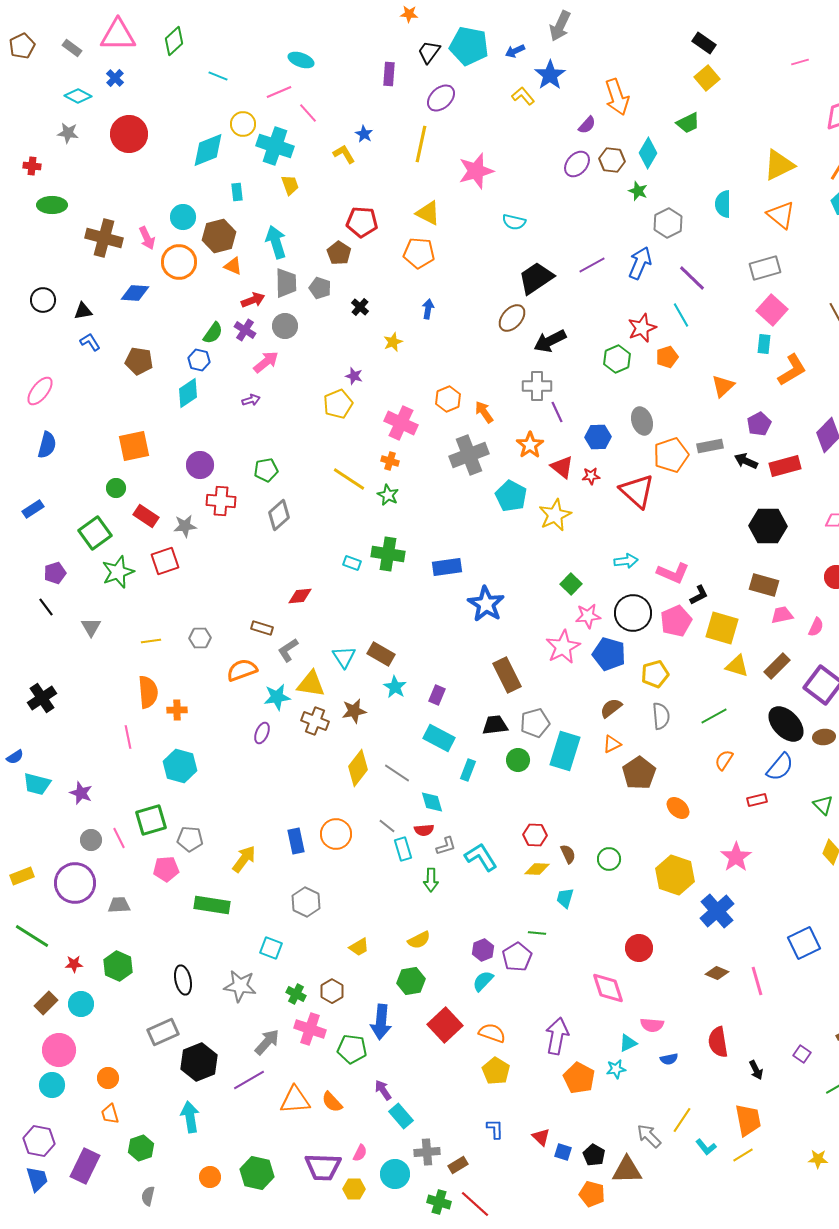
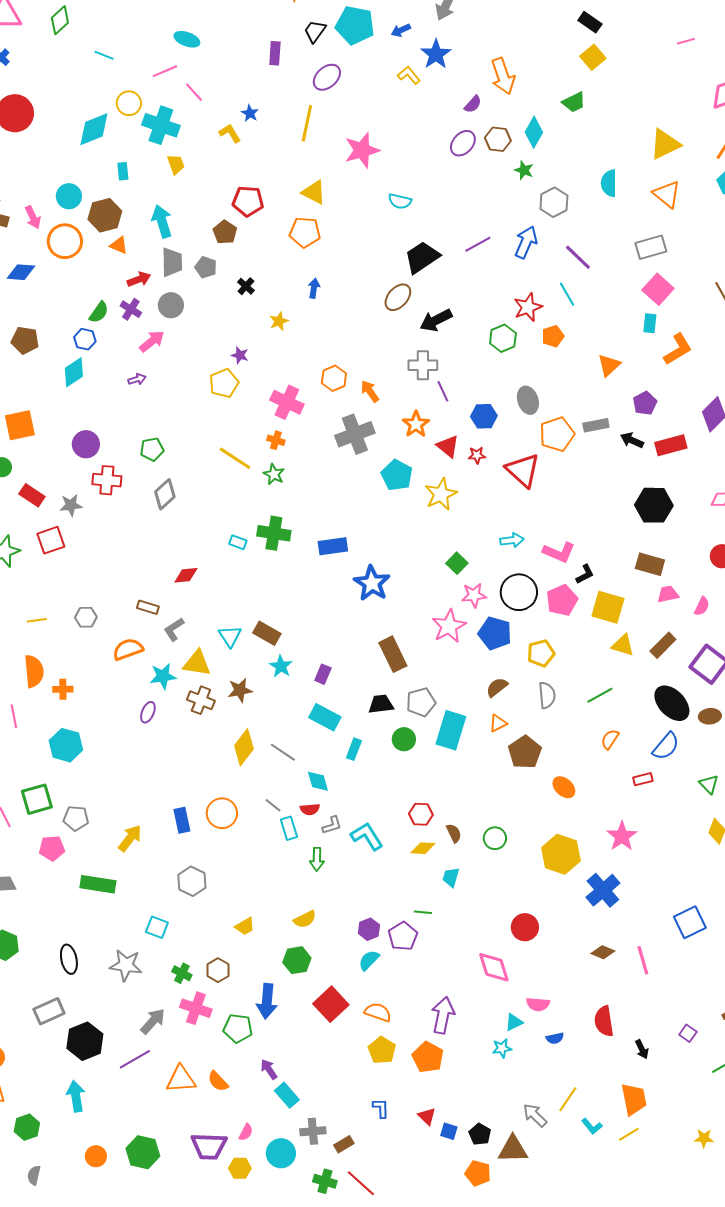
orange pentagon: (579, 1078) -> (428, 1057), moved

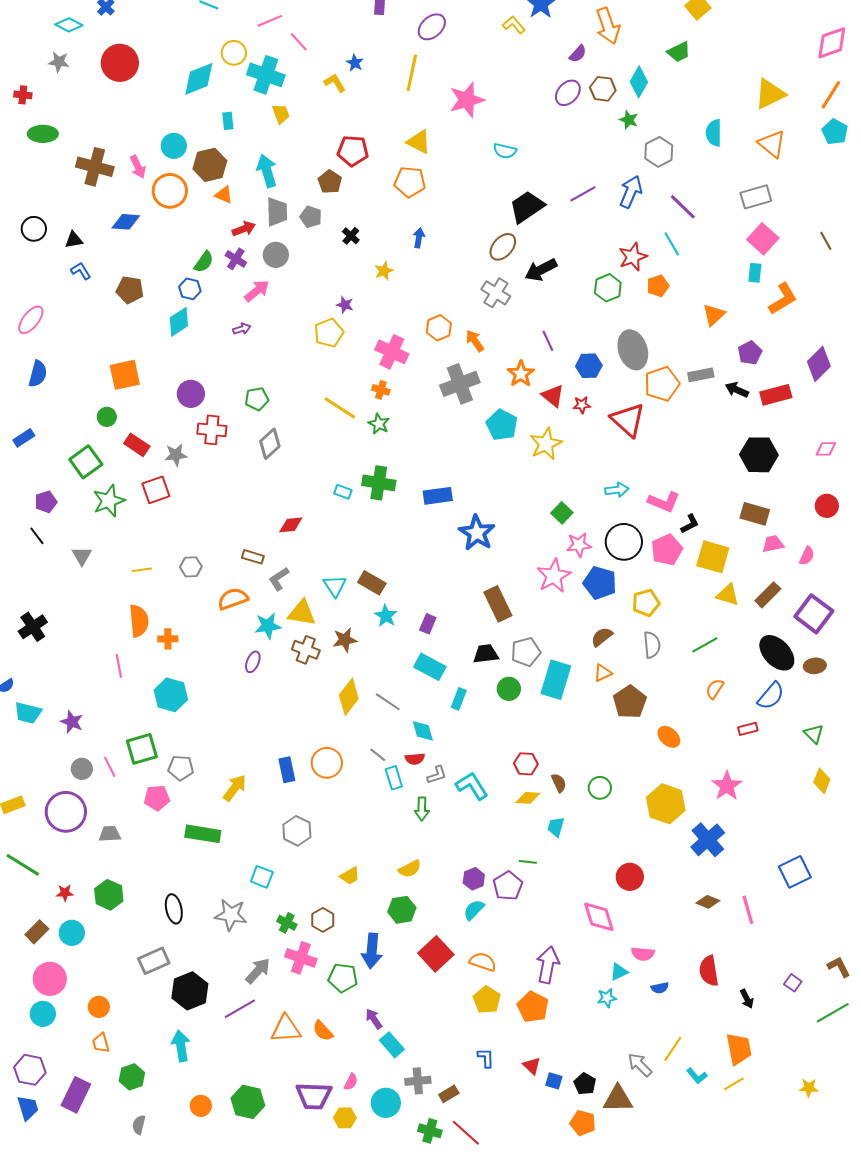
gray cross: (423, 365) -> (496, 293), moved, turned 32
gray ellipse: (528, 400) -> (633, 350), size x1.4

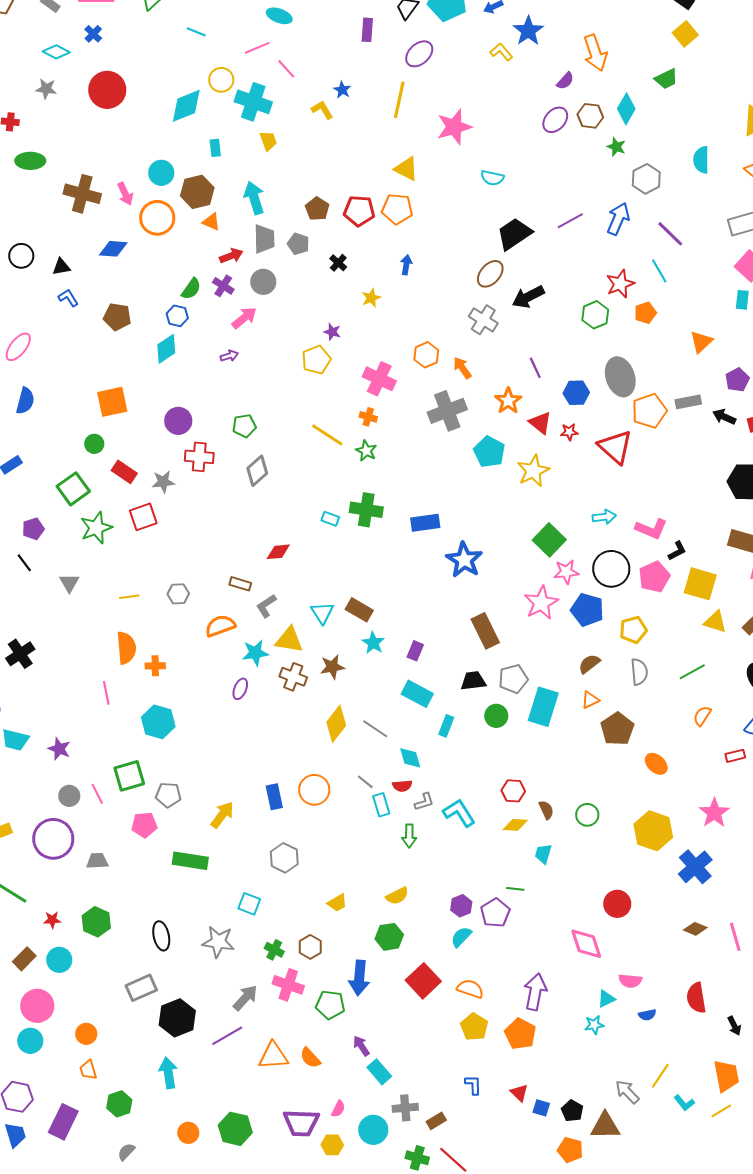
red pentagon: (353, 151) -> (359, 211), moved
green square: (562, 513) -> (549, 540), size x1.5
gray semicircle: (139, 1125) -> (126, 1152), turned 30

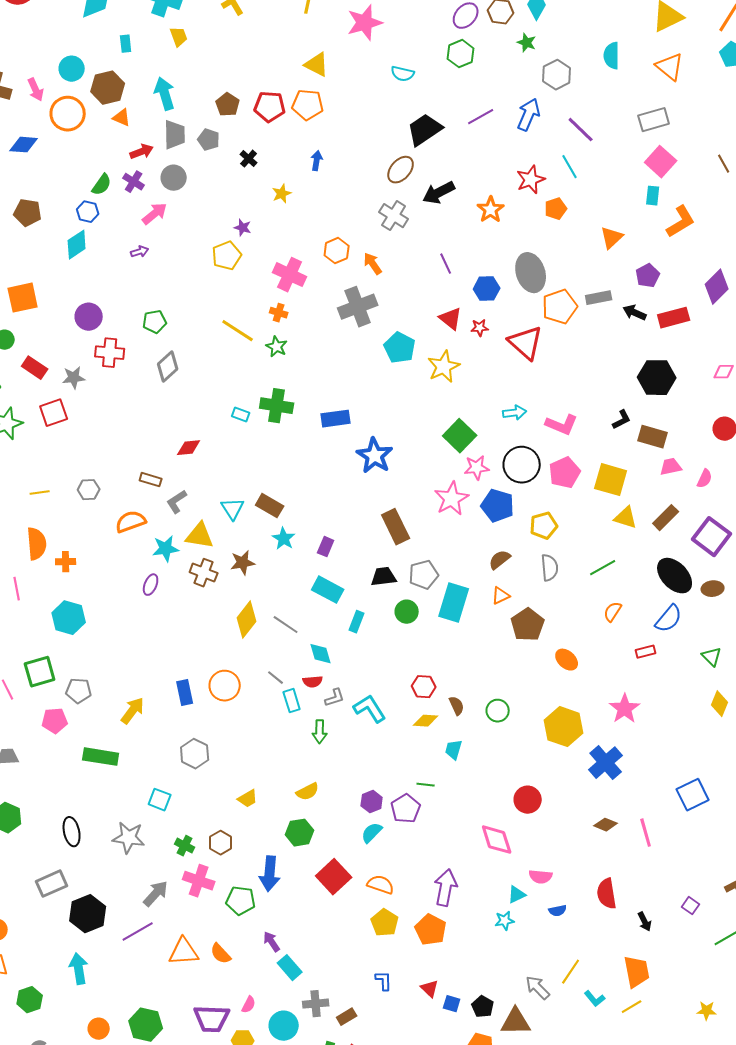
green hexagon: (595, 315) -> (461, 54), moved
orange star: (508, 401) -> (491, 210), moved
black L-shape: (677, 551) -> (622, 420), moved

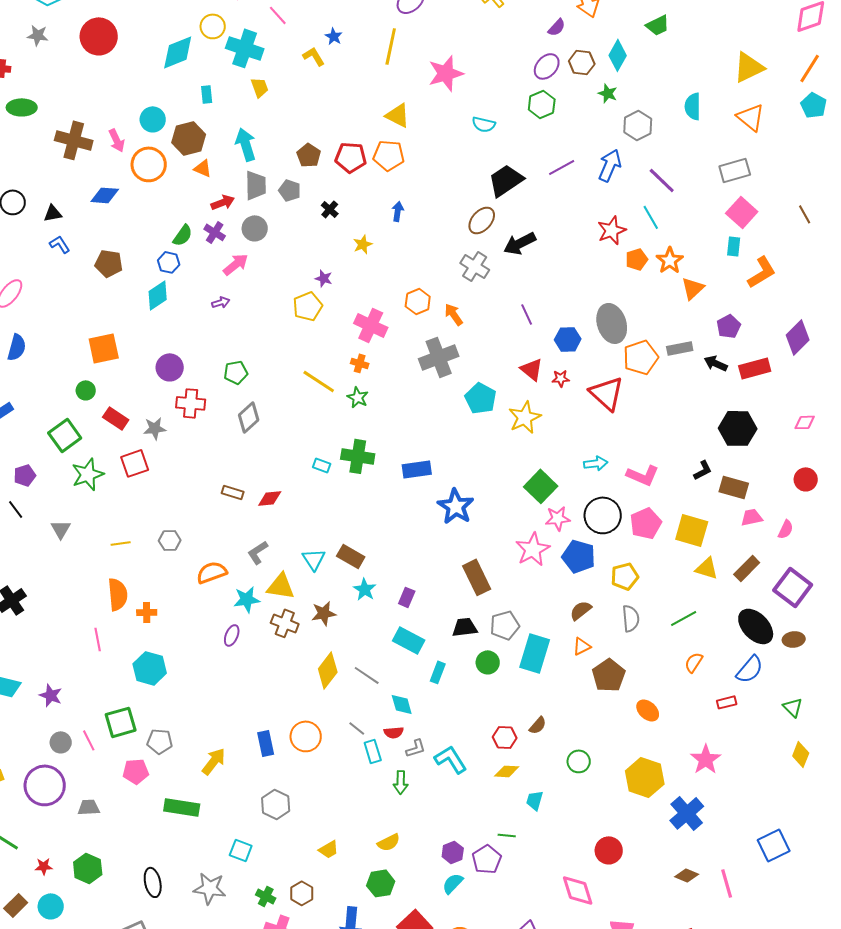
orange star: (491, 210) -> (670, 260), moved
brown rectangle: (151, 480) -> (233, 492), moved
brown semicircle: (457, 706) -> (538, 725), moved, turned 66

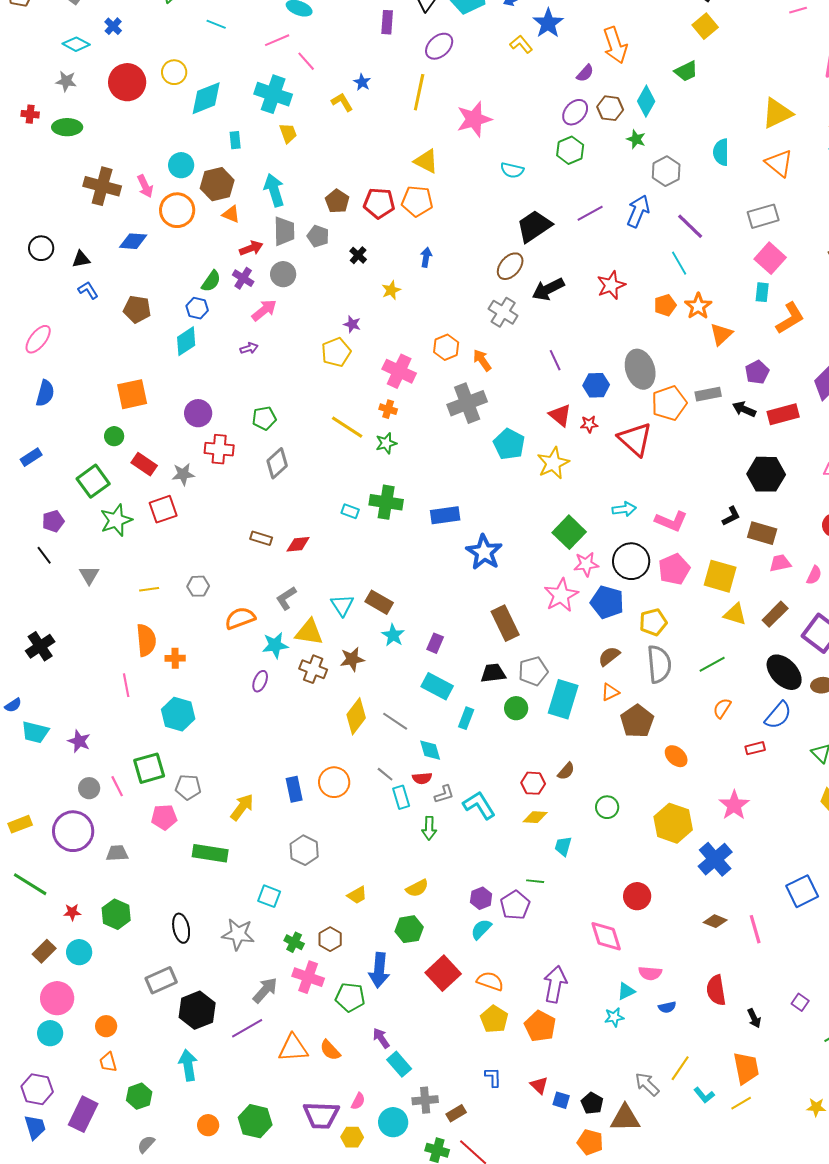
yellow circle: (213, 26) -> (174, 72), moved
green ellipse: (22, 107) -> (67, 127), moved
red star: (612, 230) -> (611, 285), moved
green star: (358, 397) -> (386, 443), turned 30
gray semicircle: (631, 618) -> (659, 664), size x1.4

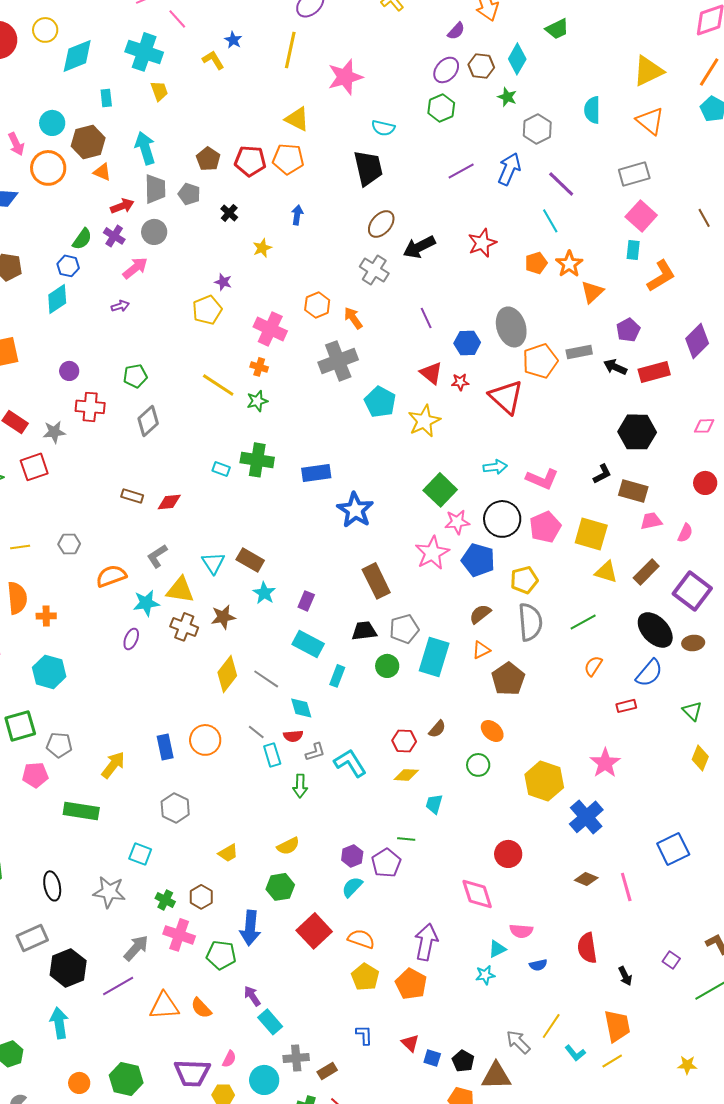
black trapezoid: (534, 226) -> (368, 168), moved, turned 111
purple circle: (198, 413) -> (69, 371), size x0.7
orange ellipse: (676, 756) -> (492, 731), moved

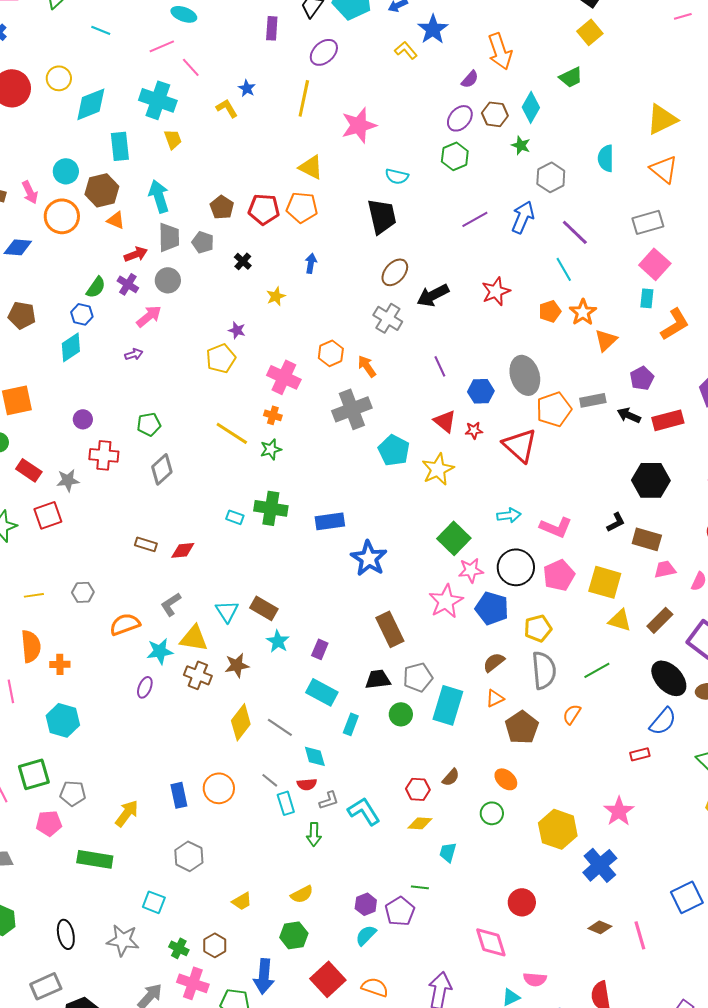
cyan rectangle: (106, 98) -> (120, 146), size x1.6
orange semicircle: (593, 666) -> (572, 714), moved

